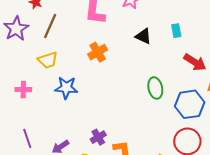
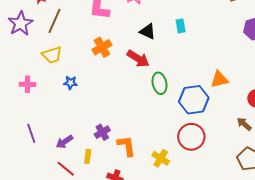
red arrow: (195, 62) -> (138, 59), moved
blue star: (66, 88) -> (70, 83), size x0.6

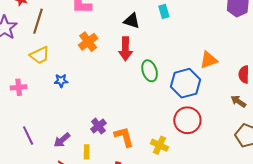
red arrow: (138, 59) -> (125, 49), turned 65

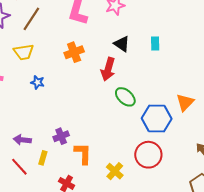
orange triangle: (209, 60) -> (185, 102), turned -42
green ellipse: (150, 71) -> (125, 97), turned -45
purple arrow: (62, 140) -> (22, 140), turned 30

